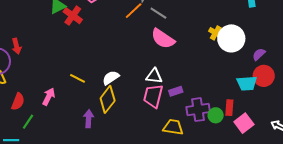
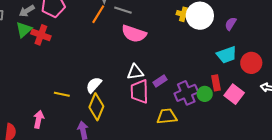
red circle: (264, 76) -> (251, 63), moved

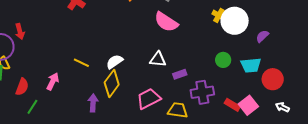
red rectangle: (216, 83) -> (232, 105), moved, turned -63
pink trapezoid: (139, 92) -> (149, 99), moved, turned 50
green circle: (205, 94) -> (223, 60), moved

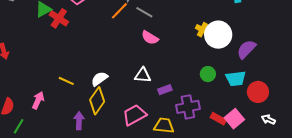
pink semicircle: (166, 22) -> (150, 38), size x0.7
purple semicircle: (262, 36) -> (246, 49), size x1.5

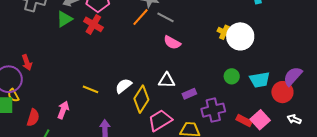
red cross: (59, 18) -> (93, 24), moved
purple semicircle: (246, 49) -> (293, 76), moved
yellow diamond: (97, 101) -> (141, 99), moved

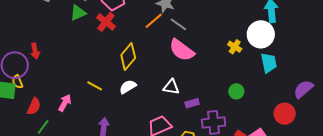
white circle: (240, 36) -> (261, 34), moved
pink semicircle: (172, 43) -> (182, 50), size x1.5
purple semicircle: (293, 76) -> (303, 89), moved
cyan trapezoid: (260, 80) -> (269, 63), moved, turned -100
yellow diamond: (141, 99) -> (128, 56), moved

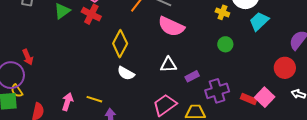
cyan trapezoid: (269, 63) -> (259, 21), turned -110
yellow line: (95, 86) -> (94, 99), moved
white semicircle: (128, 87) -> (126, 73), turned -108
green circle: (236, 91) -> (225, 44), moved

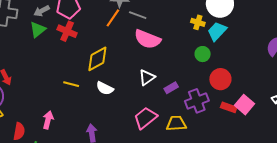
cyan trapezoid: (259, 21) -> (217, 31), moved
yellow diamond: (120, 44) -> (97, 59), turned 36
white triangle: (168, 65) -> (147, 77), turned -30
red circle: (285, 68) -> (220, 79), moved
yellow line: (94, 99) -> (71, 84), moved

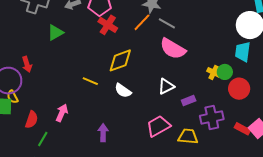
yellow cross: (198, 22) -> (214, 72), moved
green triangle: (38, 30) -> (55, 33), moved
red cross: (67, 31) -> (108, 25), moved
cyan trapezoid: (217, 31) -> (243, 52), turned -45
red circle: (220, 79) -> (239, 89), moved

